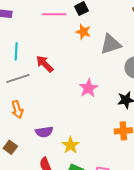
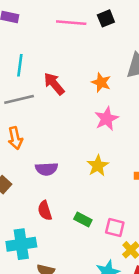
orange star: (83, 32) -> (101, 82), moved
yellow star: (71, 145) -> (98, 166), moved

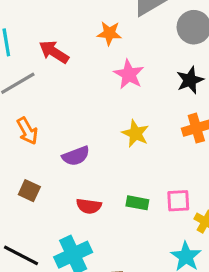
red semicircle: (45, 211) -> (89, 206), turned -48

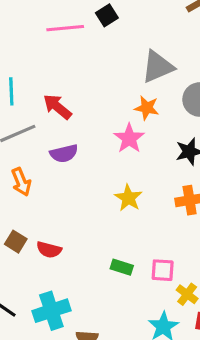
orange star: (109, 33) -> (147, 108), moved
purple semicircle: (76, 156) -> (64, 153), moved
red semicircle: (89, 206) -> (49, 250), moved

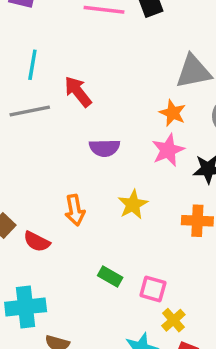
pink star: (129, 138) -> (168, 150), moved
purple semicircle: (64, 153) -> (105, 148), moved
orange arrow: (21, 182) -> (75, 210), moved

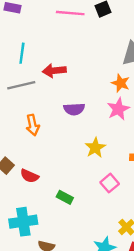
red arrow: (78, 92) -> (54, 71), turned -55
orange arrow: (75, 210) -> (33, 125), moved
green rectangle: (110, 277) -> (65, 197), moved
pink square: (153, 289) -> (110, 183), moved, turned 36

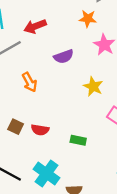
orange star: (121, 83) -> (88, 19), moved
cyan cross: (23, 222) -> (47, 174), turned -30

